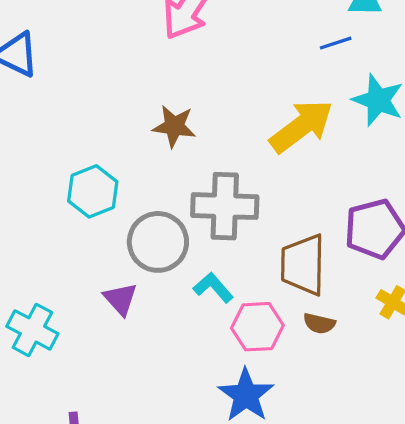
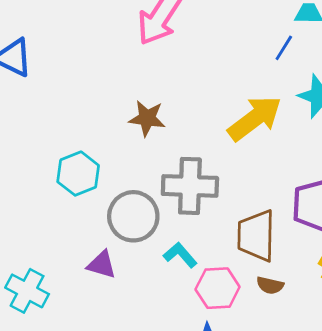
blue line: (336, 43) -> (284, 48), turned -40
purple triangle: (120, 299) -> (102, 265), turned -32

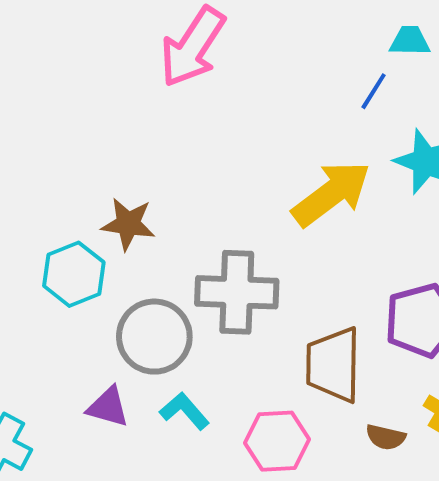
brown star: (147, 118) -> (128, 224), moved
cyan L-shape: (180, 255) -> (185, 411), moved
brown semicircle: (270, 285) -> (386, 437), moved

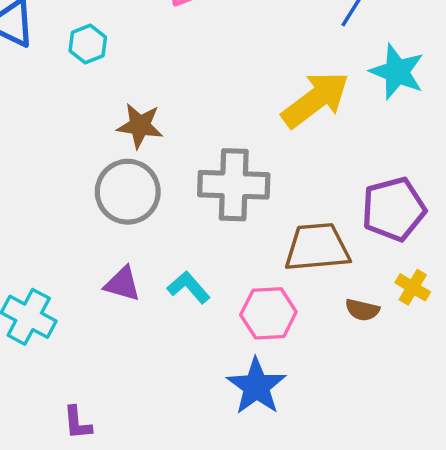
cyan hexagon: (74, 274) -> (88, 44), moved, size x0.7
gray circle: (154, 337) -> (128, 192), moved
brown trapezoid: (333, 365) -> (317, 247), turned 84

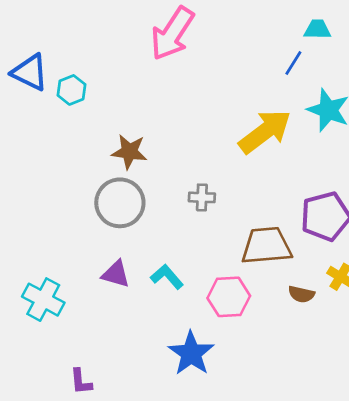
cyan hexagon: (88, 44) -> (72, 90), moved
gray cross: (234, 185) -> (202, 197), size x0.5
blue star: (256, 386) -> (191, 353), moved

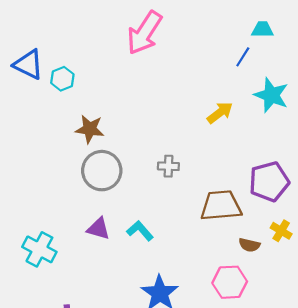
yellow arrow: (265, 132) -> (220, 113), size x0.6
brown star: (129, 152) -> (90, 129), moved
pink hexagon: (229, 297) -> (230, 282), moved

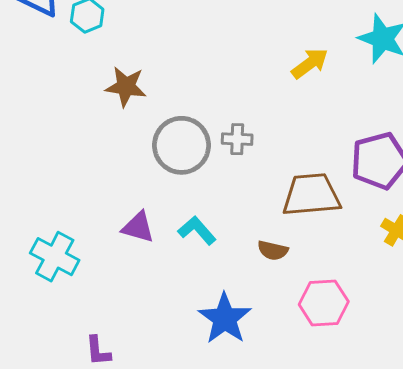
gray circle: (102, 171) -> (181, 145), moved
brown semicircle: (249, 245) -> (273, 250), moved

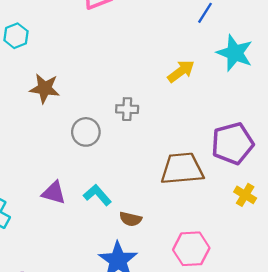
gray cross: (237, 139) -> (127, 109), moved
gray circle: (181, 145) -> (86, 132), size x0.7
brown semicircle: (273, 250) -> (131, 219), moved

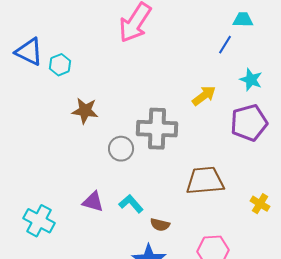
cyan star: (235, 53) -> (251, 80), size x0.7
gray cross: (127, 109) -> (157, 129), size x2.0
purple pentagon: (232, 143) -> (249, 123), moved

